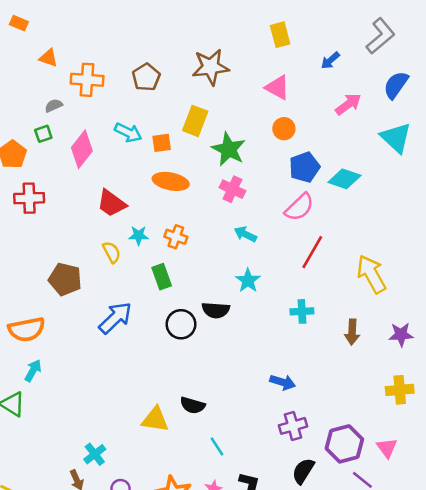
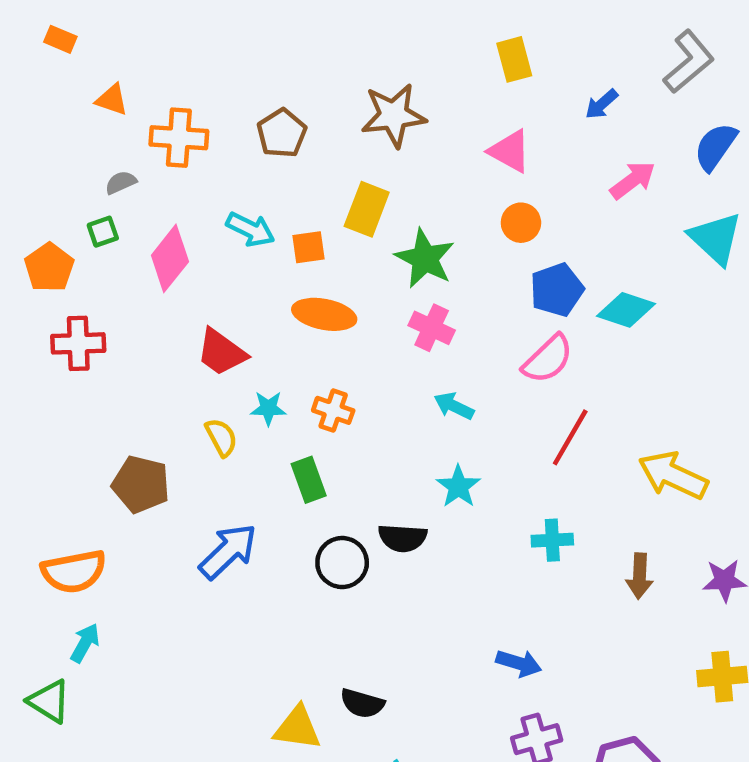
yellow arrow: (371, 274) -> (673, 475), turned -36

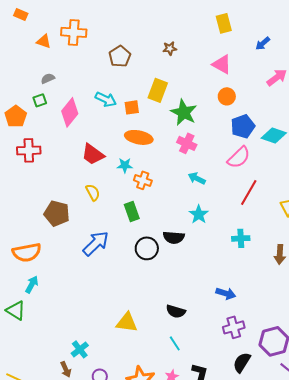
brown star: (394, 115) -> (170, 48), size x0.5
orange cross: (179, 138) -> (74, 32), moved
cyan star: (268, 408) -> (125, 165), moved
black semicircle: (362, 703) -> (176, 311), moved

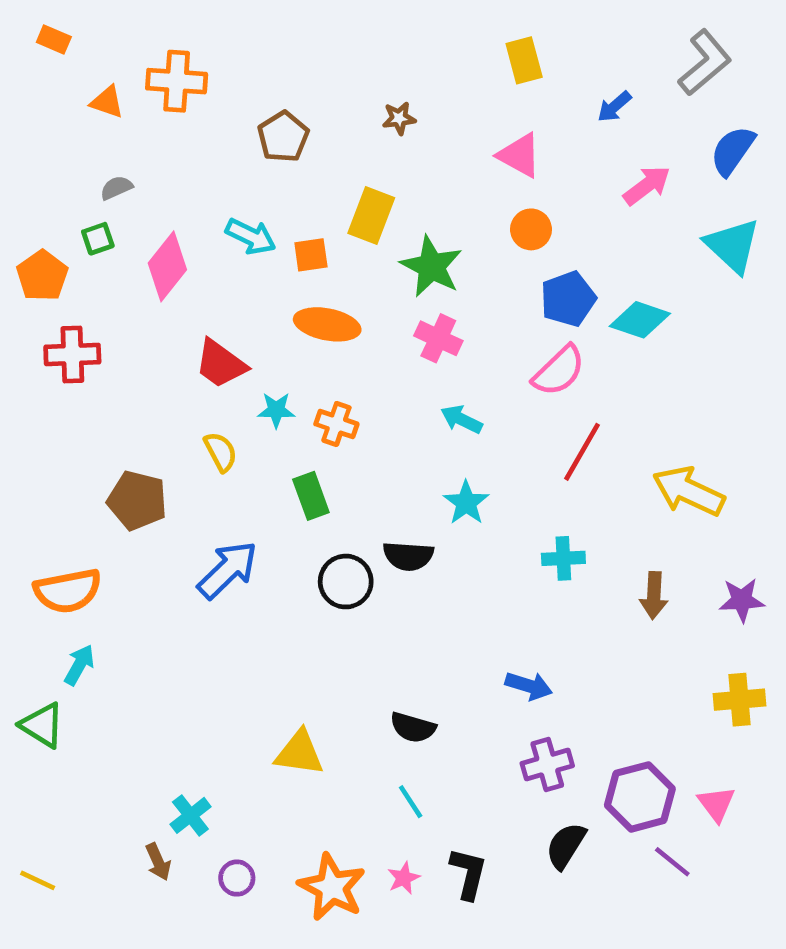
cyan star: (125, 165) -> (276, 410), moved

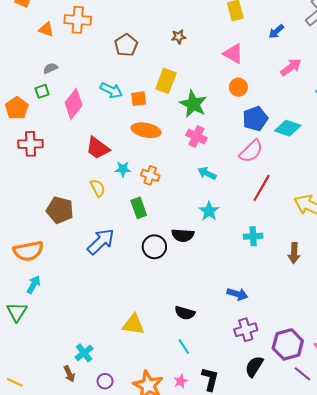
green triangle: (42, 725) -> (17, 312), turned 30

